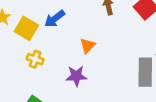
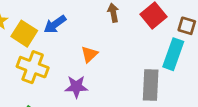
yellow cross: (35, 59) -> (33, 67), size x1.6

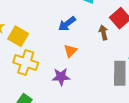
brown arrow: (113, 13) -> (103, 33), moved
blue arrow: (55, 24) -> (67, 24), moved

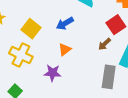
brown arrow: (103, 33) -> (105, 44), moved, turned -128
yellow square: (18, 36) -> (31, 29), moved

